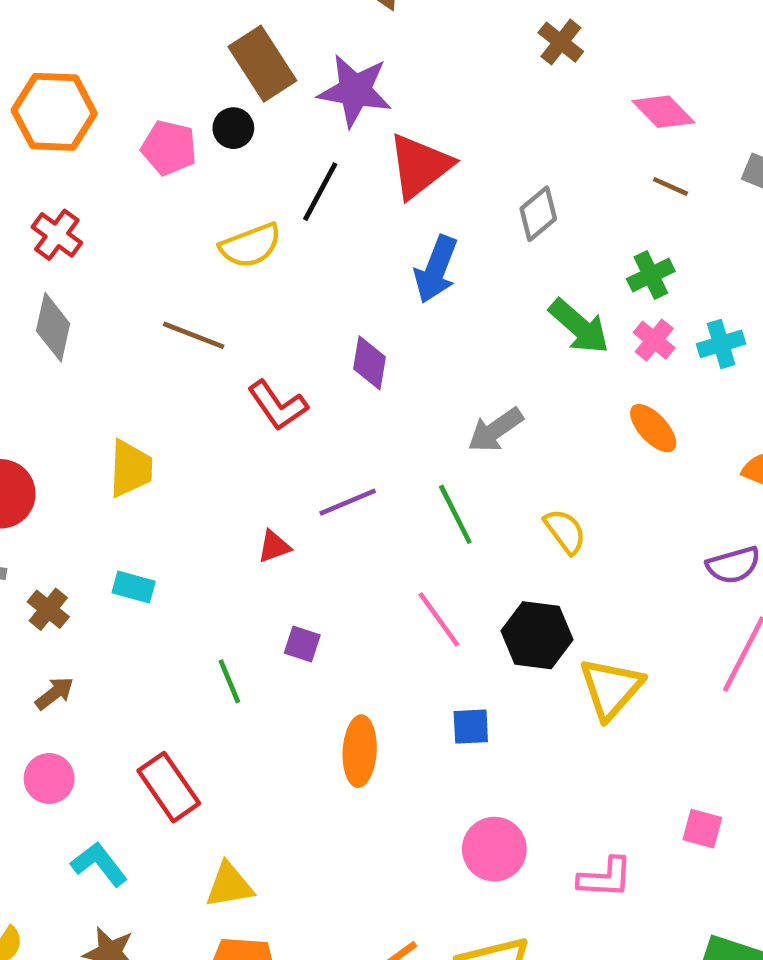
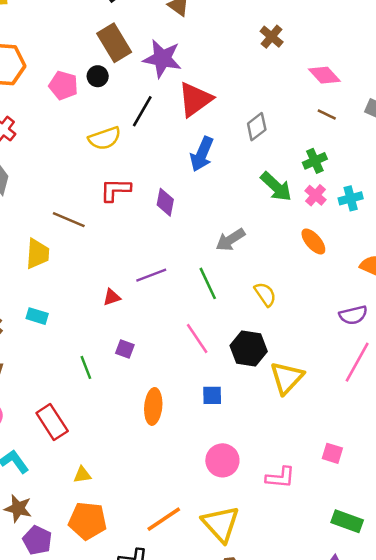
brown line: (194, 335) -> (69, 220), moved
red L-shape: (278, 405) -> (115, 190), moved, turned 124
yellow triangle: (229, 885) -> (82, 475), size x0.7

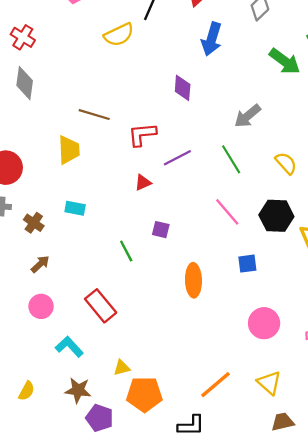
red L-shape: (115, 190) -> (142, 134), moved
yellow triangle: (82, 475) -> (122, 368), moved
yellow triangle: (221, 524) -> (269, 383), size x0.7

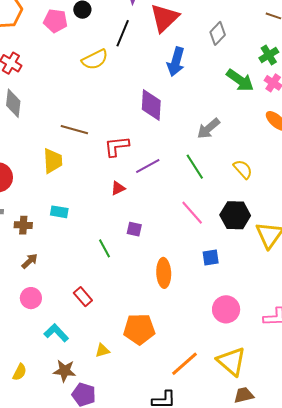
purple diamond: (183, 88) -> (151, 105), size x1.4
brown cross: (34, 223) -> (23, 225), turned -30
red rectangle: (101, 306) -> (83, 297), size x0.7
yellow triangle: (269, 383) -> (231, 361), size x1.4
orange pentagon: (144, 394) -> (139, 329), moved

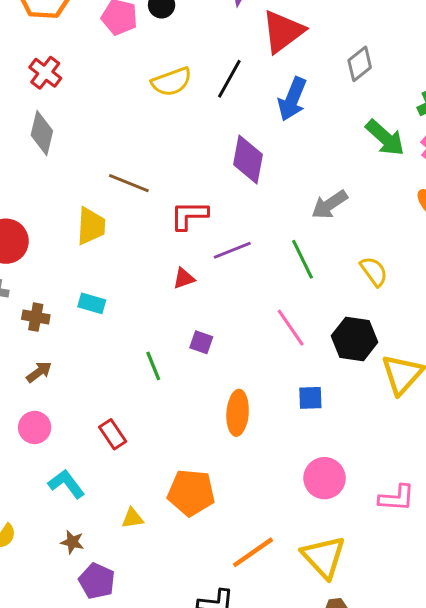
black line: (123, 33) -> (229, 79), moved
brown star: (65, 371) -> (72, 542), size x0.7

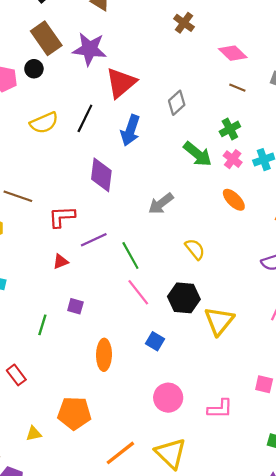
green line: (302, 259) -> (130, 256), moved
green line: (153, 366) -> (42, 325), turned 42
blue square: (310, 398) -> (155, 341), turned 36

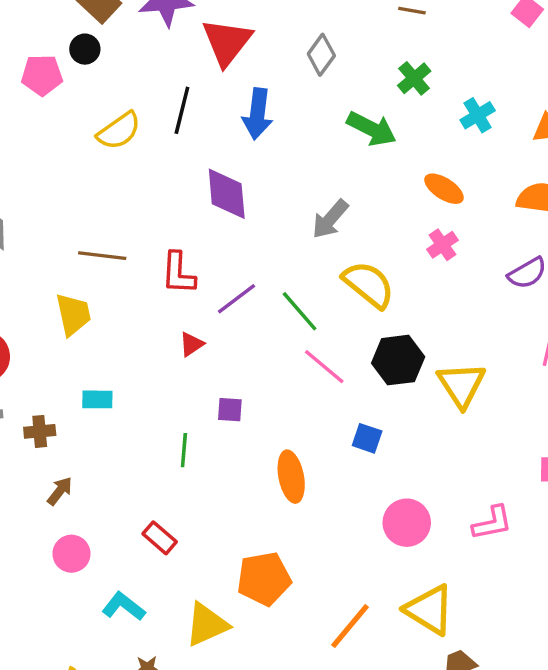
pink cross: (233, 159) -> (442, 245), moved, turned 30
red L-shape: (62, 217) -> (178, 273), turned -72
yellow semicircle: (195, 249) -> (369, 285), moved, size x1.5
yellow triangle: (34, 434) -> (207, 624), size x1.8

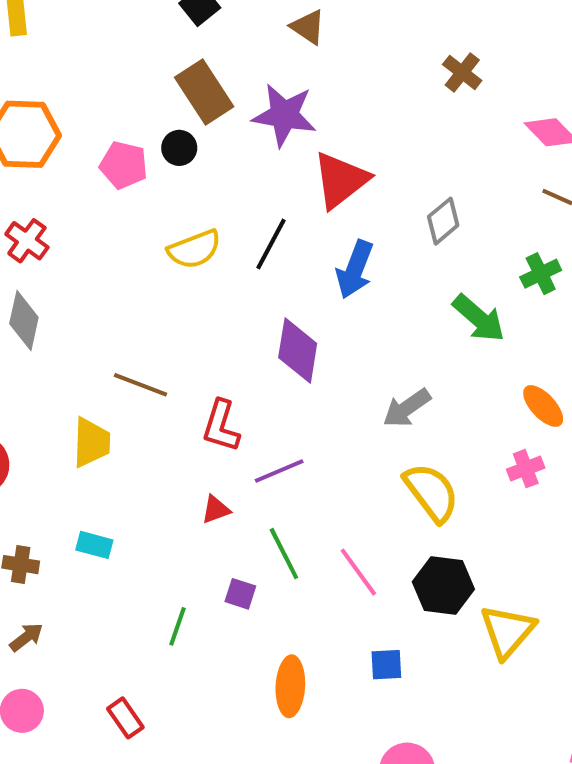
green line: (300, 311) -> (284, 554), moved
blue square: (367, 438) -> (386, 665), turned -36

